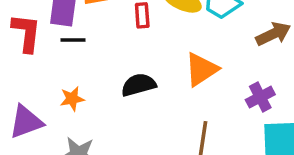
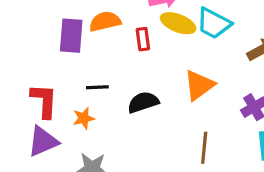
red L-shape: (26, 33) -> (44, 101), moved
black line: (73, 40) -> (97, 87), moved

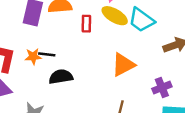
black semicircle: (143, 102) -> (61, 77), moved
orange star: (84, 118) -> (33, 57), moved

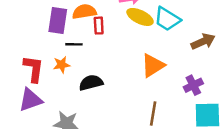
red rectangle: (86, 24) -> (99, 26), moved
black line: (47, 54) -> (74, 44), moved

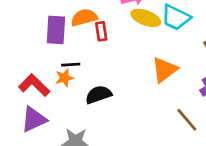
black line: (74, 44) -> (71, 65), moved
red L-shape: (34, 69) -> (34, 85), turned -48
brown line: (153, 113) -> (187, 120), moved, turned -45

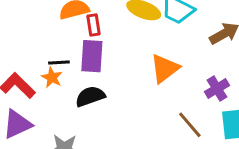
purple rectangle: (56, 30) -> (92, 56), moved
orange star: (64, 78) -> (52, 77), turned -30

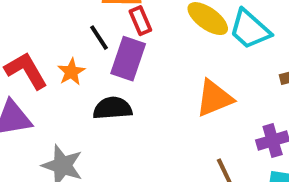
red rectangle: (93, 25) -> (140, 21), turned -30
black line: (59, 63) -> (99, 38), moved, turned 45

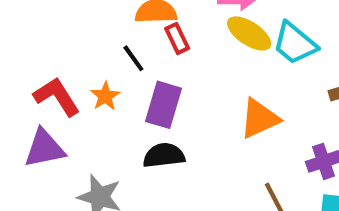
purple rectangle: (128, 59) -> (164, 105), moved
black semicircle: (112, 108) -> (164, 155), moved

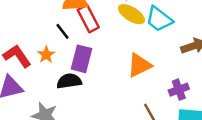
red rectangle: (177, 38) -> (88, 19), size x1.5
black semicircle: (164, 155) -> (69, 81), moved

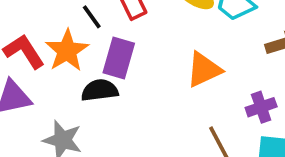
orange star: (46, 55) -> (67, 51), size x1.6

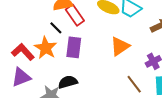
black semicircle: (100, 90) -> (68, 82), moved

